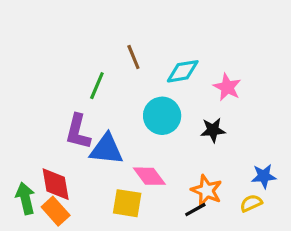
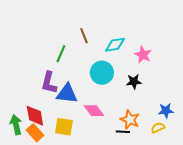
yellow square: (127, 203) -> (64, 127), moved
black line: (195, 210) -> (123, 132), turned 32

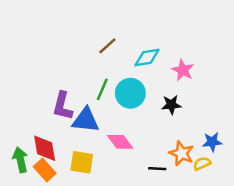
brown line: (84, 36) -> (107, 46), turned 70
green line: (61, 54) -> (102, 89), moved
orange star: (130, 120) -> (182, 153), moved

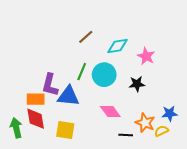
pink diamond: (120, 142) -> (110, 112), moved
orange rectangle: (45, 170) -> (36, 99), moved, turned -48

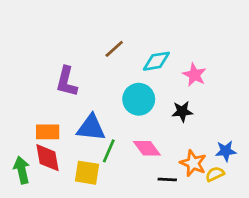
green line: (82, 72) -> (109, 151), moved
purple L-shape: (50, 85) -> (67, 82), moved

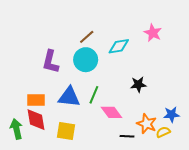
pink star: (194, 75) -> (153, 33), moved
cyan circle: (139, 99) -> (86, 60), moved
green line: (109, 151) -> (94, 95), moved

